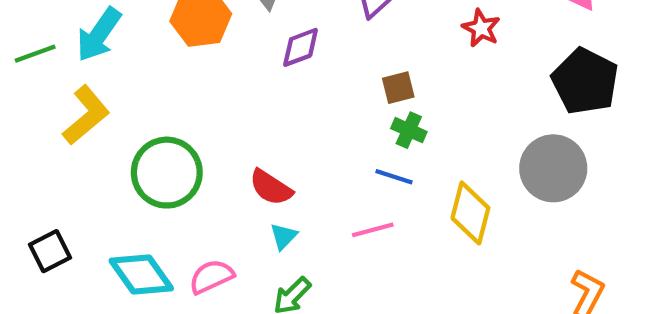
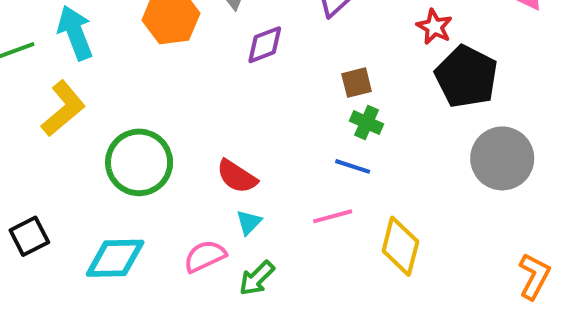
cyan arrow: (99, 35) -> (75, 33), turned 124
black pentagon: (585, 81) -> (466, 77), moved
yellow diamond: (470, 213) -> (400, 246), moved
cyan diamond: (141, 274) -> (115, 258), turned -56
pink semicircle: (211, 277) -> (205, 256), moved

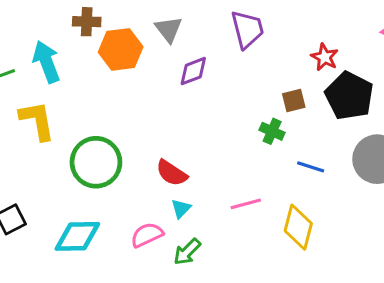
brown square: (357, 83) -> (294, 100), moved
yellow L-shape: (63, 109) -> (37, 121), turned -60
blue line: (353, 166) -> (311, 167), moved

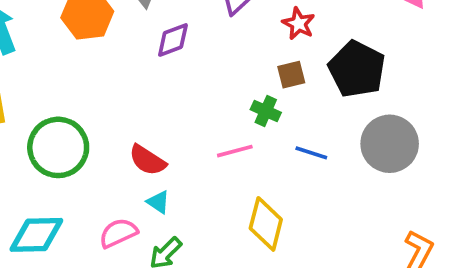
red star: (325, 57) -> (299, 24), moved
pink line: (246, 204) -> (235, 151), moved
cyan triangle: (181, 209) -> (158, 202), turned -40
yellow diamond: (298, 227) -> (266, 224), moved

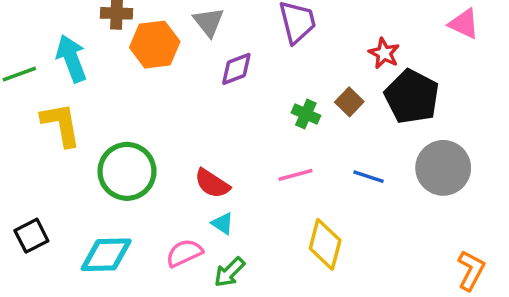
red star: (299, 24) -> (384, 53), moved
brown square: (291, 75) -> (349, 102), turned -32
green cross: (266, 111) -> (306, 114), moved

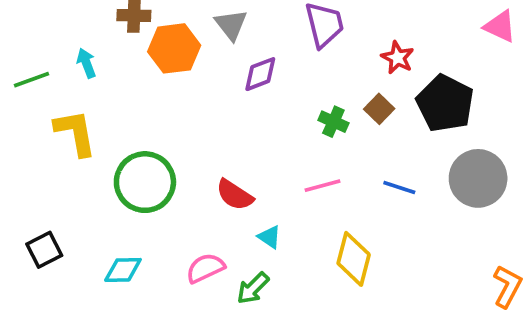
red star: (384, 53) -> (398, 58), moved
cyan arrow: (71, 58) -> (86, 63), size x0.6
cyan triangle: (223, 223) -> (269, 237), moved
cyan diamond: (106, 255) -> (123, 270), size x0.7

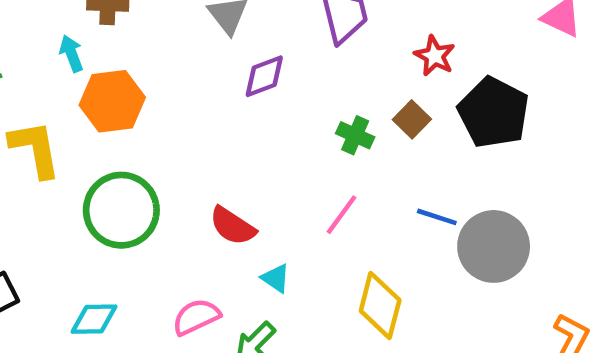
orange hexagon: (174, 48) -> (112, 101), moved
cyan arrow: (86, 63) -> (71, 54), moved
gray circle: (478, 178) -> (494, 246), moved
pink line: (322, 186) -> (341, 215), turned -39

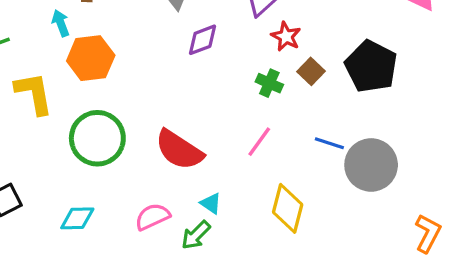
red star: (435, 56) -> (286, 36), moved
red semicircle: (233, 226) -> (179, 150), size x1.4
cyan triangle: (276, 278) -> (211, 203), moved

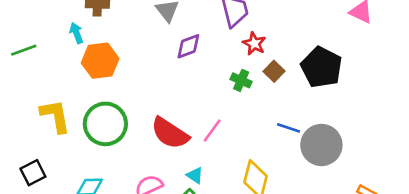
yellow L-shape: (34, 93) -> (55, 116), moved
pink line: (259, 142) -> (212, 130), moved

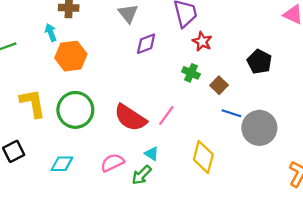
black pentagon: (321, 67) -> (259, 62), size x0.7
brown square: (274, 71) -> (219, 85), moved

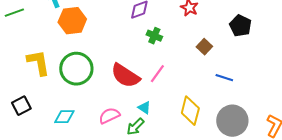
green cross: (191, 73) -> (154, 36), moved
blue line: (231, 113) -> (224, 78), moved
gray circle: (259, 128) -> (232, 121), moved

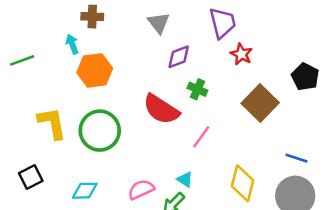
brown square: (204, 47) -> (260, 103), size x1.8
red semicircle: (125, 76) -> (161, 109), moved
blue line: (224, 78) -> (296, 158), moved

